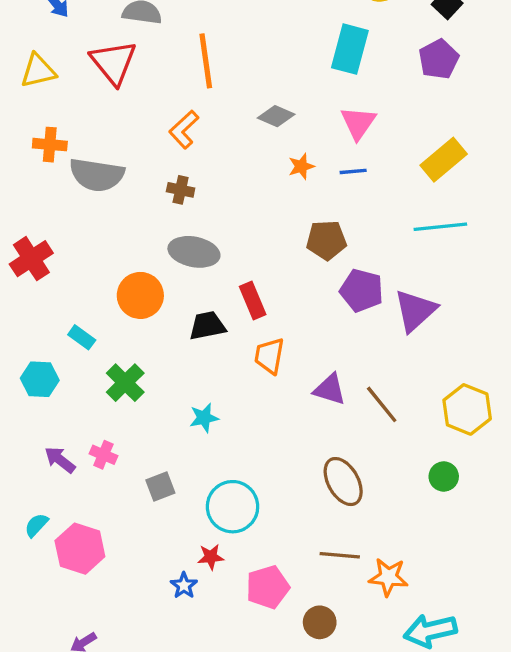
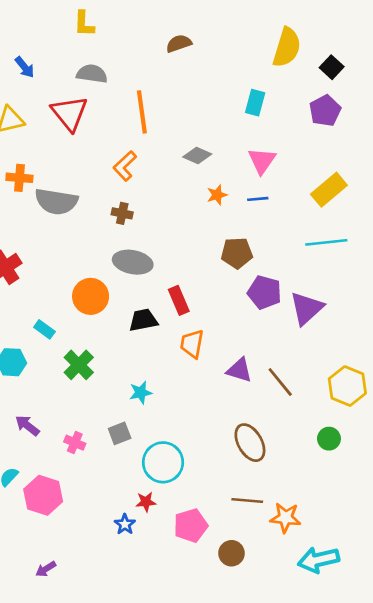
cyan rectangle: (350, 49) -> (255, 103), size x0.7
pink cross: (103, 455) -> (75, 443), moved
gray square: (160, 487) -> (120, 433), moved

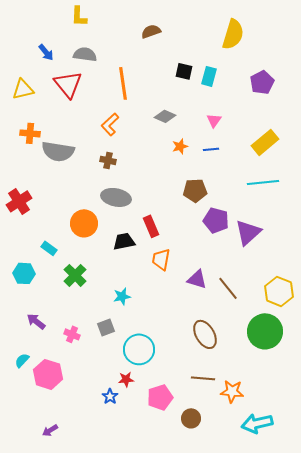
blue arrow: (25, 67) -> (46, 52), moved
black square: (332, 67) -> (184, 71), moved, turned -30
pink triangle: (262, 161) -> (214, 120), size x0.7
green circle: (329, 439) -> (265, 331), size x2.0

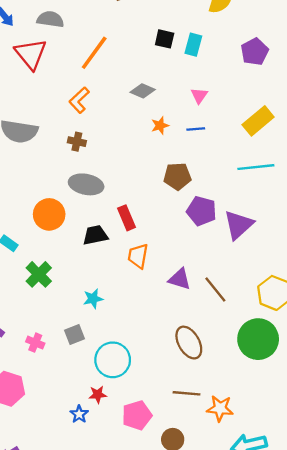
orange line: (123, 83) -> (94, 53), turned 44

